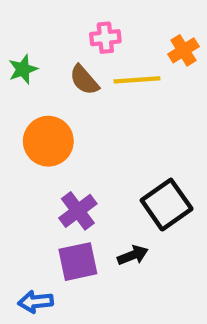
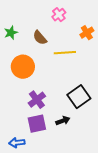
pink cross: (105, 38) -> (59, 15), moved, turned -32
orange cross: (183, 50) -> (87, 33), moved
yellow line: (137, 80) -> (65, 53), moved

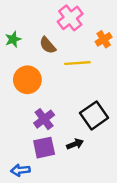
pink cross: (59, 15) -> (70, 18), size x1.5

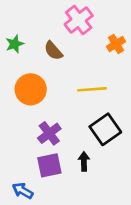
yellow line: (77, 63) -> (92, 89), moved
black arrow: (75, 144) -> (84, 161), turned -70
blue arrow: (20, 170) -> (23, 191), turned 36

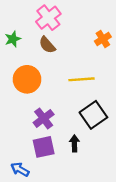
pink cross: (79, 20) -> (48, 18), moved

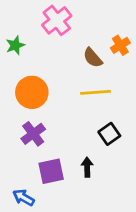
brown semicircle: (47, 45) -> (93, 58), moved
black square: (93, 115) -> (109, 134), size x0.7
purple cross: (44, 118) -> (33, 134), moved

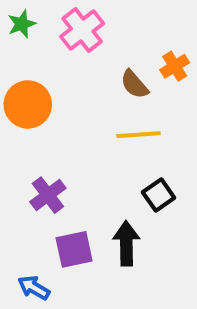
green star: (15, 45) -> (22, 24), moved
orange circle: (32, 92) -> (28, 104), moved
black arrow: (87, 167) -> (126, 243), size x1.5

